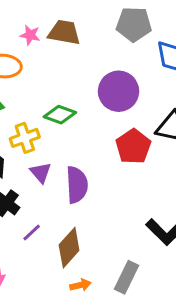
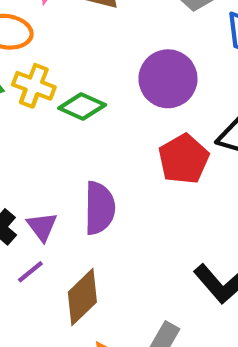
yellow cross: (25, 138) -> (34, 86), moved, turned 36
purple triangle: (41, 173) -> (42, 227), moved

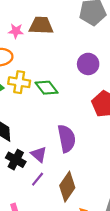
purple circle: (168, 79) -> (88, 64), size x0.7
green diamond: (82, 106) -> (46, 88), turned 40

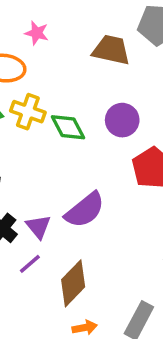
brown trapezoid: (41, 25) -> (111, 50), moved
purple circle: (88, 64) -> (122, 120), moved
purple semicircle: (67, 139) -> (85, 210), turned 52

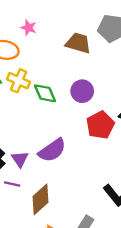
purple line: (30, 264) -> (12, 184), turned 49

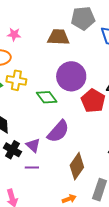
purple circle: (82, 91) -> (71, 76), size x1.5
green diamond: (45, 93) -> (47, 97), moved
brown diamond: (40, 199) -> (77, 166), moved

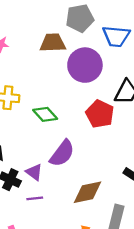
purple circle: (71, 76) -> (85, 65), moved
brown diamond: (77, 166) -> (87, 192), turned 48

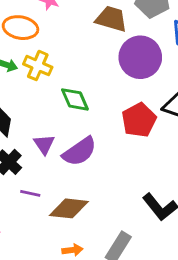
purple triangle: (34, 172) -> (44, 144), moved
brown diamond: (87, 192) -> (69, 208), moved

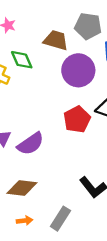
green diamond: (75, 99) -> (22, 60), moved

